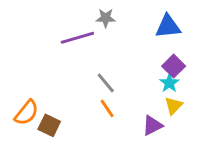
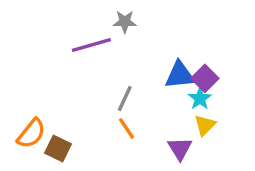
blue triangle: (168, 26) -> (180, 75), moved
gray line: (106, 83) -> (125, 98), turned 65
purple triangle: (152, 125) -> (180, 149), turned -35

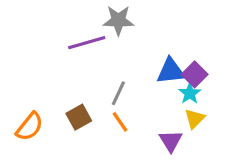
gray star: (125, 22) -> (118, 20), size x1.4
brown square: (58, 149) -> (79, 117), moved, turned 35

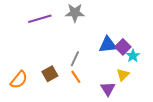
purple line: (87, 43) -> (40, 19), moved
cyan star: (190, 93) -> (133, 56), moved

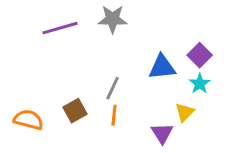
purple square: (123, 47) -> (200, 55), moved
orange line: (76, 77) -> (114, 115), turned 40
orange semicircle: (19, 80) -> (28, 120), turned -114

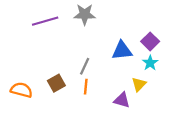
purple triangle: (162, 133) -> (122, 100), turned -42

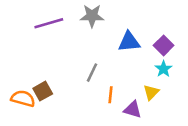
blue triangle: (122, 50) -> (129, 42), moved
brown square: (56, 83) -> (43, 91), moved
orange line: (86, 87) -> (110, 95), moved

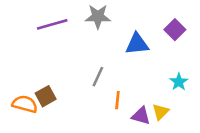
purple square: (164, 45) -> (175, 30), moved
cyan star: (164, 69) -> (179, 82), moved
yellow triangle: (151, 92) -> (161, 112), moved

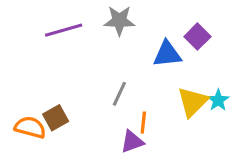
purple square: (175, 30) -> (197, 37), moved
yellow triangle: (161, 112) -> (193, 102), moved, size x1.5
purple triangle: (141, 116) -> (132, 142), moved, turned -36

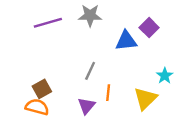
yellow triangle: (193, 102) -> (145, 99), moved
orange semicircle: (30, 127) -> (37, 107), moved
purple triangle: (132, 142) -> (86, 106), moved, turned -30

